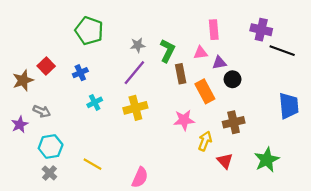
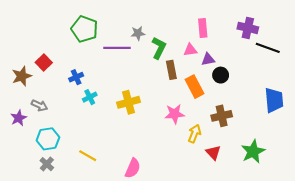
gray star: (138, 45) -> (138, 33), moved
blue cross: (80, 73) -> (76, 77), moved
purple line: (134, 73) -> (117, 48), moved, turned 50

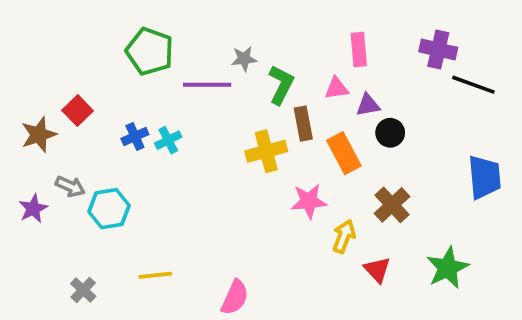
cyan cross: (90, 97) -> (168, 140), moved
yellow cross: (128, 102) -> (266, 151), moved
brown cross: (222, 116) -> (392, 205), turned -30
cyan hexagon: (48, 139) -> (109, 209), moved
yellow line: (88, 156) -> (155, 275), turned -36

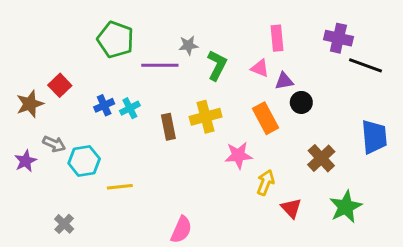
pink triangle: (337, 88) -> (260, 68), turned 30
brown rectangle: (303, 124) -> (168, 127), moved
brown cross: (392, 205) -> (321, 158), moved
yellow line: (155, 275) -> (120, 187), moved

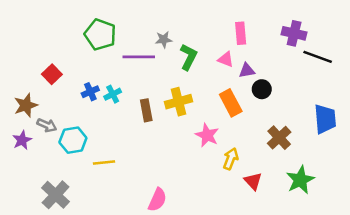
brown star: (30, 104) -> (26, 105), moved
pink star: (238, 155) -> (207, 135), turned 30
gray cross: (64, 224) -> (56, 195), size x1.6

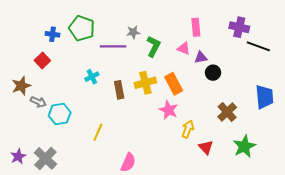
blue cross: (90, 92) -> (52, 34), moved, turned 32
orange rectangle: (231, 103) -> (174, 84), moved
purple star: (22, 140) -> (18, 156), moved
yellow line: (104, 162) -> (98, 132), moved, turned -60

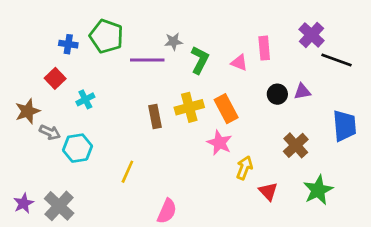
pink rectangle: (196, 27) -> (264, 48), moved
purple cross: (239, 27) -> (312, 35), turned 30
purple triangle: (201, 57) -> (302, 92), moved
cyan cross: (92, 77) -> (85, 99), moved

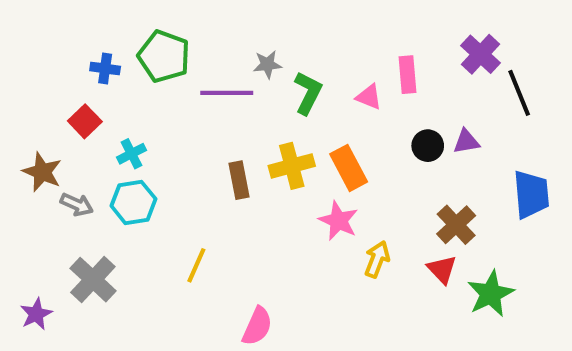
black line: (337, 60) -> (519, 93), turned 48
brown star: (28, 111) -> (42, 172), turned -30
cyan hexagon: (77, 148) -> (133, 202), moved
red triangle: (268, 191) -> (442, 269), moved
gray cross: (59, 206) -> (93, 280), moved

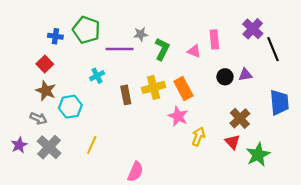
cyan cross: (131, 154) -> (97, 76), moved
brown star: (42, 172) -> (46, 91), moved
gray arrow: (77, 204) -> (38, 118), moved
yellow line: (196, 265) -> (92, 145), moved
purple star: (36, 314) -> (19, 145), moved

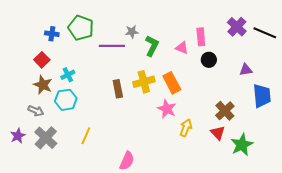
black line: (273, 49) -> (265, 33), moved, turned -45
purple triangle: (245, 75) -> (246, 70), moved
cyan cross: (97, 76) -> (68, 75), moved
black circle: (225, 77) -> (209, 60), moved

